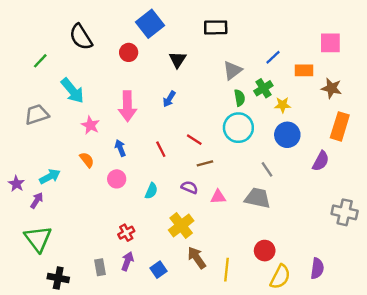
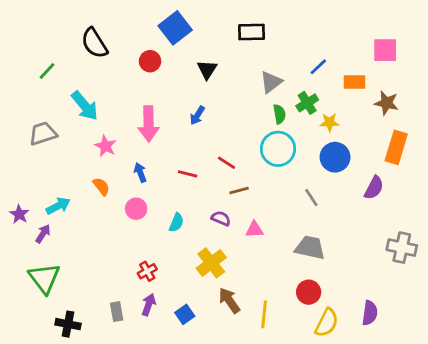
red line: (161, 149) -> (188, 174), turned -49
gray trapezoid: (257, 198) -> (310, 248), moved

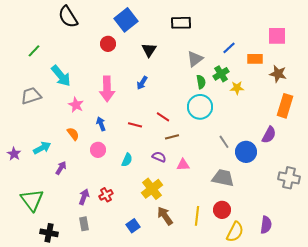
black semicircle: (94, 43) -> (68, 17), moved
blue circle: (335, 157) -> (246, 152), moved
purple arrow: (43, 234) -> (61, 168), moved
purple arrow: (149, 305) -> (84, 197), moved
yellow line: (264, 314) -> (197, 216), moved

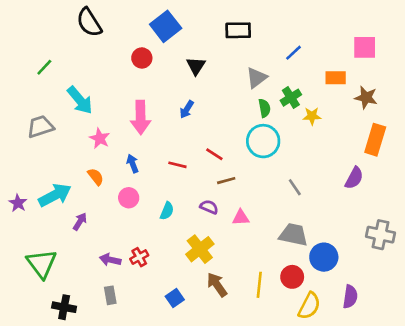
blue line: (229, 48) -> (293, 53), moved
cyan arrow: (42, 148) -> (55, 195), size x1.4
blue circle: (246, 152) -> (324, 257), moved
purple arrow: (84, 197) -> (110, 260), turned -98

